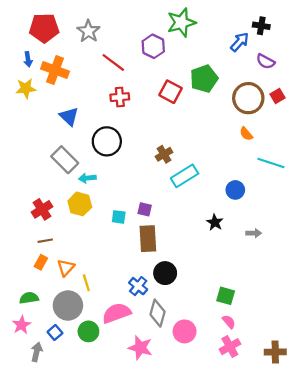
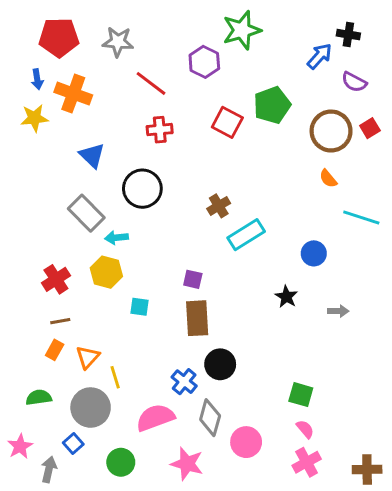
gray star: (88, 31) -> (118, 42), turned -30
cyan square: (119, 217) -> (140, 307), moved
pink star: (21, 325) -> (20, 446), moved
green circle: (88, 331) -> (121, 462), moved

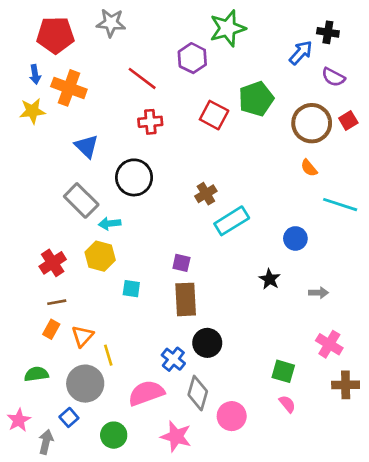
gray star: (118, 42) -> (111, 23), moved
pink cross: (307, 462) -> (329, 344), moved, turned -30
brown cross: (367, 469) -> (346, 385), moved

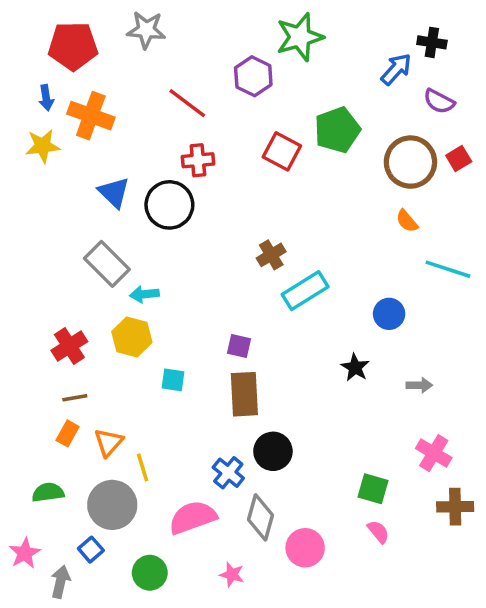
black circle: (134, 177) -> (169, 205), moved
pink star: (176, 436) -> (232, 575), size x0.6

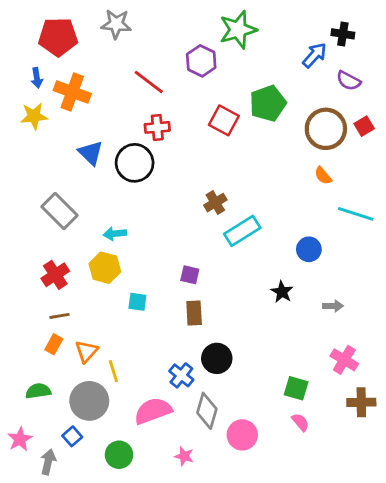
gray rectangle: (107, 264) -> (59, 211), moved
brown rectangle: (244, 394) -> (194, 313), size x0.7

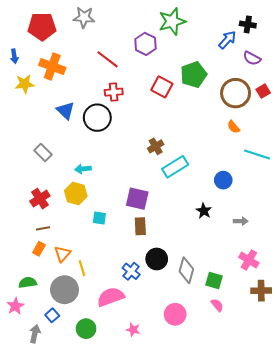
blue arrow: (37, 78) -> (14, 56), moved
gray rectangle: (59, 211) -> (43, 152), size x0.7
purple square: (190, 275) -> (137, 199), size x1.6
gray diamond: (207, 411) -> (186, 270), moved
pink star: (20, 439) -> (15, 306), moved

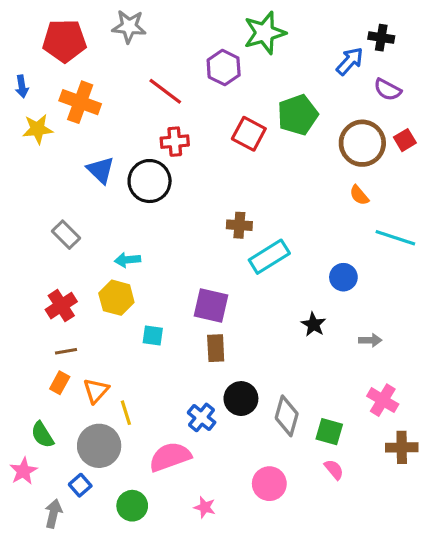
brown cross: (156, 146) -> (239, 225), turned 35
green semicircle: (28, 283) -> (42, 435), turned -114

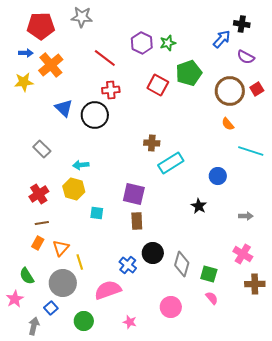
green star: (265, 33) -> (168, 43), moved, size x0.6
blue arrow: (22, 86) -> (26, 53), moved, turned -80
orange cross: (80, 102) -> (51, 65), turned 30
gray arrow: (370, 340) -> (246, 216), moved

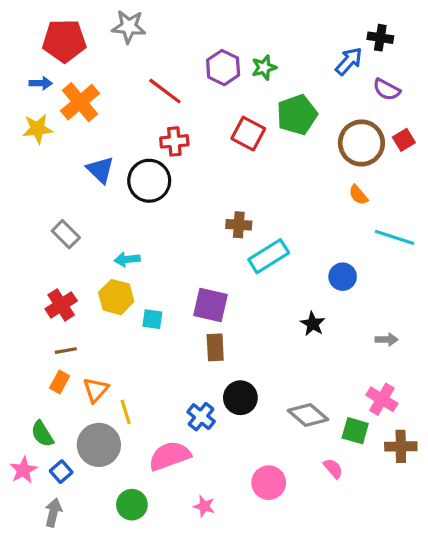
cyan square: (97, 213) -> (152, 319), moved
gray diamond: (182, 264) -> (308, 415), moved, turned -65
green square: (209, 274) -> (355, 431), moved
blue square: (51, 308) -> (61, 472), moved

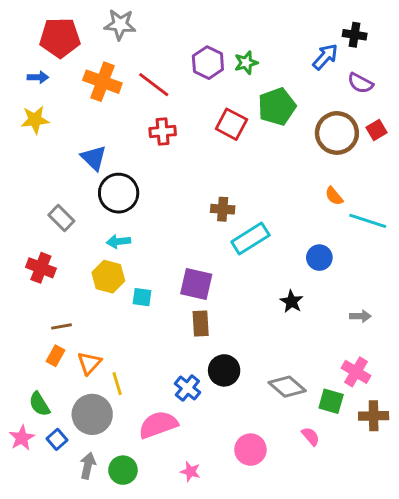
orange cross: (80, 102) -> (102, 82), moved, turned -30
black circle: (149, 181) -> (119, 193), moved
orange semicircle: (358, 195) -> (334, 196), moved
red cross: (61, 305) -> (41, 268), moved, turned -36
gray arrow: (53, 513) -> (88, 466), moved

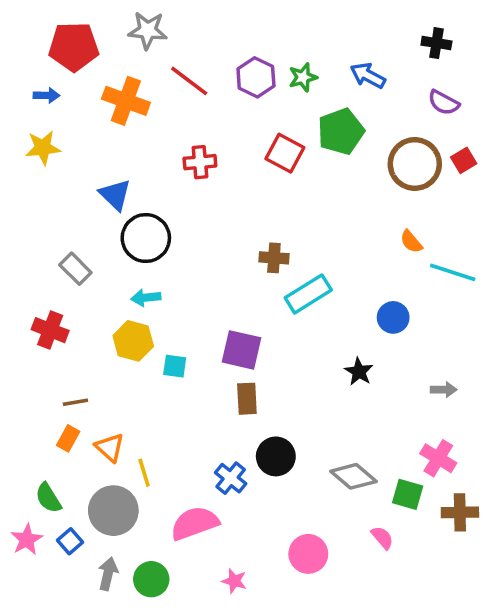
blue arrow: (325, 57) -> (368, 76), moved, turned -104
red line: (154, 85) -> (189, 81), moved
orange triangle: (89, 363) -> (110, 447), turned -30

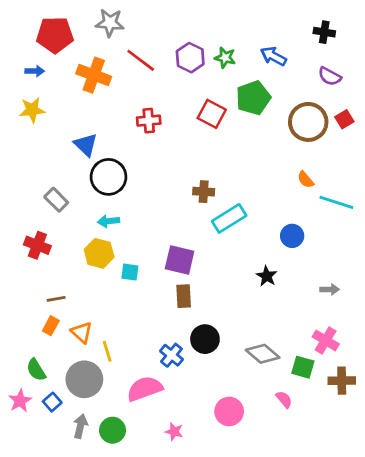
green star: (303, 77) -> (225, 58), turned 30

